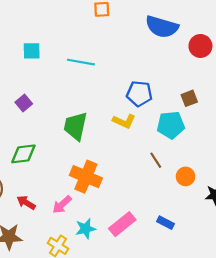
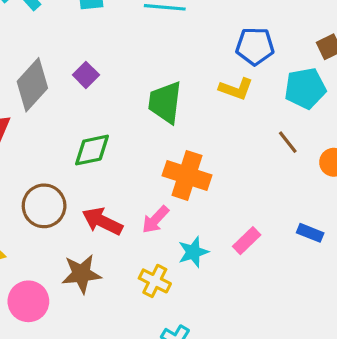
red arrow: (26, 203) -> (102, 221), size x1.4
pink rectangle: (122, 224) -> (247, 241), size x0.7

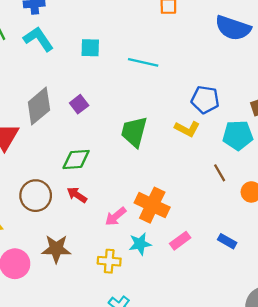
orange cross: (187, 175) -> (152, 205), moved
red arrow: (102, 221) -> (77, 195), moved, size x0.7
yellow cross: (155, 281) -> (109, 261), turned -30

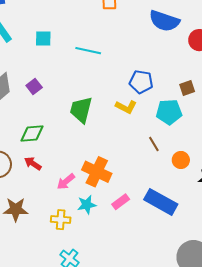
blue rectangle: (227, 241) -> (161, 202), size x2.0

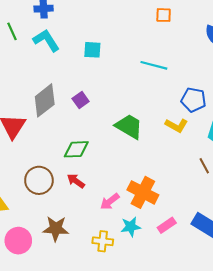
cyan line: (88, 51) -> (154, 65), moved
green trapezoid: (81, 110) -> (129, 126), turned 104

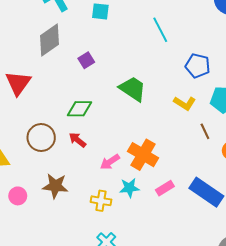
cyan line: (154, 65) -> (160, 30), turned 45
gray diamond: (45, 100) -> (49, 40), moved
yellow L-shape: (176, 125) -> (185, 103), moved
pink circle: (18, 241) -> (18, 196), size x0.7

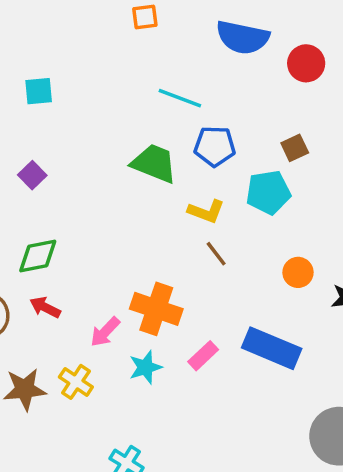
cyan line: (160, 30) -> (180, 98), moved, turned -30
green trapezoid: (133, 89) -> (154, 163), moved
brown line: (205, 131) -> (216, 254), moved
yellow cross: (101, 201) -> (76, 382), moved, turned 36

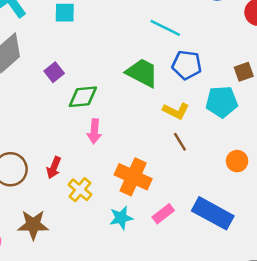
green diamond: (38, 256) -> (83, 97), moved
red arrow: (45, 307) -> (54, 168), turned -100
pink arrow: (105, 332) -> (94, 131), moved, turned -45
yellow cross: (76, 382) -> (80, 190), moved

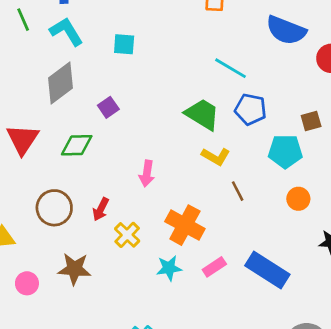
green diamond: (83, 97) -> (77, 145), moved
yellow L-shape: (176, 111) -> (216, 156), moved
orange circle: (237, 161) -> (298, 199), moved

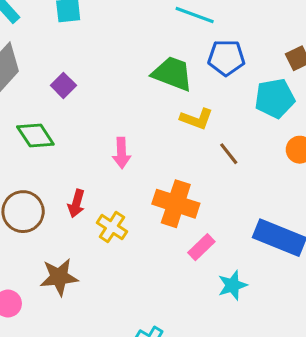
green diamond: (77, 145) -> (35, 135), turned 68
pink rectangle: (214, 267) -> (201, 247), moved
cyan star: (169, 268) -> (232, 285), moved

